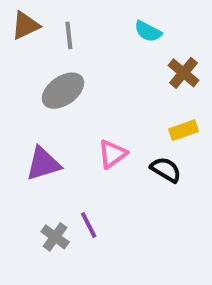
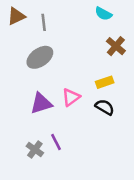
cyan semicircle: (148, 31) -> (103, 14), moved
yellow rectangle: (183, 130) -> (105, 82), moved
purple triangle: (43, 164) -> (41, 103), moved

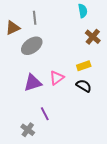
cyan semicircle: (103, 14) -> (83, 11), turned -128
brown triangle: (16, 16) -> (13, 28), moved
gray cross: (35, 150) -> (28, 130), moved

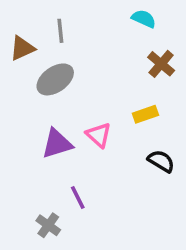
cyan semicircle: (83, 11) -> (144, 19), turned -56
pink triangle: (57, 78) -> (99, 135), turned -42
black semicircle: (84, 86) -> (161, 161), moved

